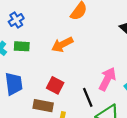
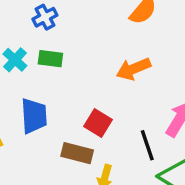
orange arrow: (62, 44) -> (133, 69), moved

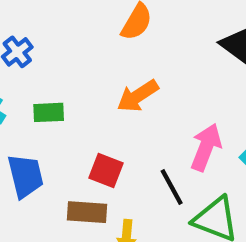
green rectangle: (50, 59) -> (49, 112), moved

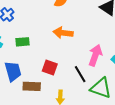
orange arrow: (138, 96) -> (63, 33), turned 42
brown rectangle: (87, 212) -> (32, 86), moved

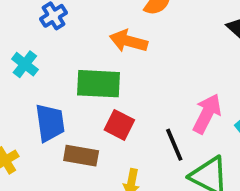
orange arrow: (63, 33) -> (128, 41), moved
green rectangle: (23, 42) -> (98, 84), moved, size x1.6

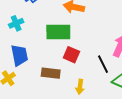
cyan cross: (25, 64) -> (16, 23), turned 32
blue trapezoid: (50, 123) -> (19, 55), moved

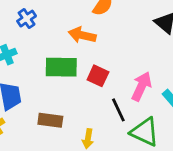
red square: (71, 55) -> (98, 76), moved

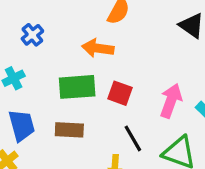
black line: (118, 110) -> (133, 138), moved
brown rectangle: (50, 120) -> (69, 130), moved

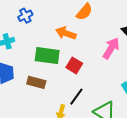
pink arrow: (171, 101) -> (111, 48), moved
black line: (133, 138) -> (76, 97), turned 54

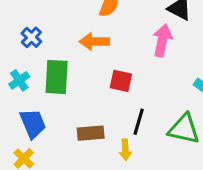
green rectangle: (47, 56) -> (57, 77), moved, turned -75
brown rectangle: (36, 82) -> (91, 133), moved

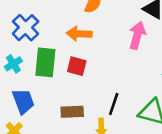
blue cross: (31, 37) -> (26, 28), size x1.5
red square: (121, 81) -> (77, 66), moved

